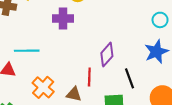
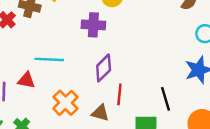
purple diamond: (107, 55) -> (104, 68), moved

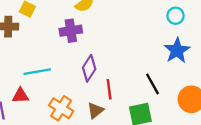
brown triangle: (100, 113) -> (95, 110), turned -42

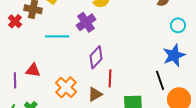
purple cross: (71, 31) -> (86, 22), turned -36
cyan line: (37, 72) -> (57, 36), moved
black line: (153, 84) -> (160, 80), moved

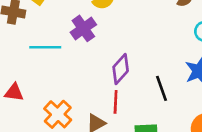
purple diamond: (96, 57) -> (121, 69), moved
black line: (160, 80) -> (162, 88), moved

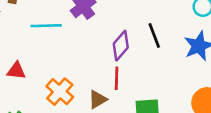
black line: (162, 88) -> (154, 35), moved

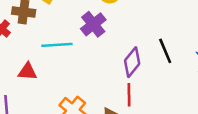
red triangle: (16, 71) -> (27, 71), moved

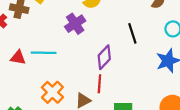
cyan line: (57, 45) -> (44, 53), moved
black line: (165, 51) -> (132, 33), moved

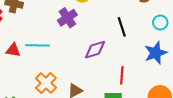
purple diamond: (104, 57) -> (95, 50), turned 30
red line: (99, 84) -> (122, 75), moved

